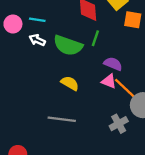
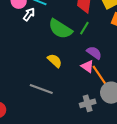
white arrow: (37, 40) -> (29, 14), moved, turned 88

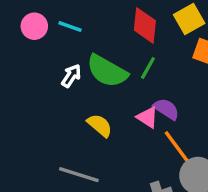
white arrow: (29, 14) -> (71, 76), moved
pink triangle: (87, 66) -> (147, 117), moved

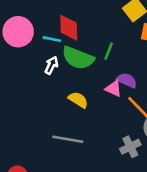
red diamond: (145, 25) -> (69, 28), moved
pink circle: (34, 26) -> (18, 32), size x1.5
cyan line: (70, 27) -> (52, 39), moved

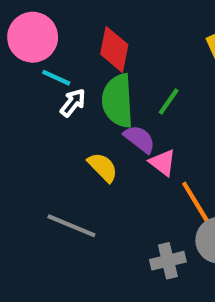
cyan line: (52, 39) -> (56, 78), moved
green semicircle: (78, 58) -> (118, 101), turned 52
purple semicircle: (127, 80) -> (139, 139), moved

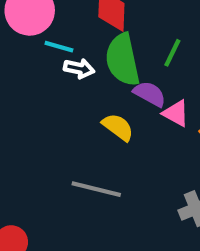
white arrow: (73, 103) -> (79, 68), turned 72

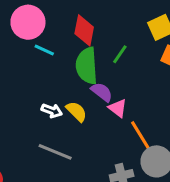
green line: (172, 53) -> (120, 54), moved
white arrow: (79, 68) -> (52, 111), moved

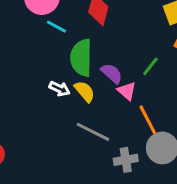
green line: (120, 54) -> (150, 66), moved
green semicircle: (87, 66) -> (81, 58), moved
gray line: (55, 152) -> (93, 132), moved

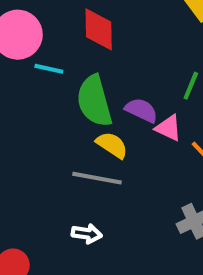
white arrow: (60, 89) -> (87, 234), moved
gray line: (93, 132) -> (97, 178), moved

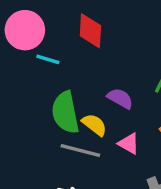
green semicircle: (94, 101) -> (65, 113), moved
pink triangle: (169, 128) -> (129, 143), moved

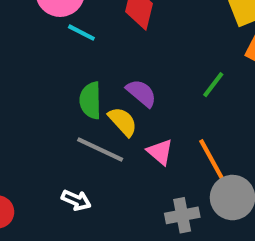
purple semicircle: (120, 98) -> (141, 93), moved
green semicircle: (65, 113) -> (90, 100), size x0.7

